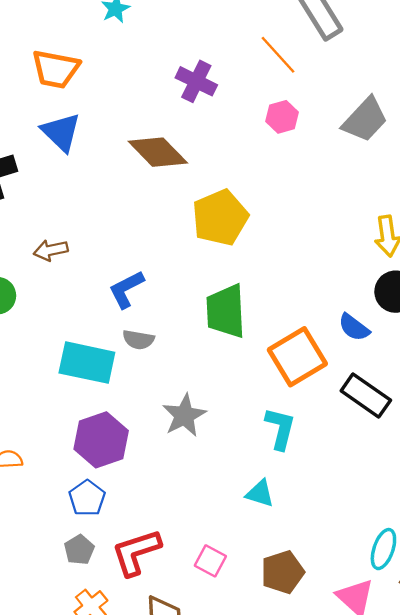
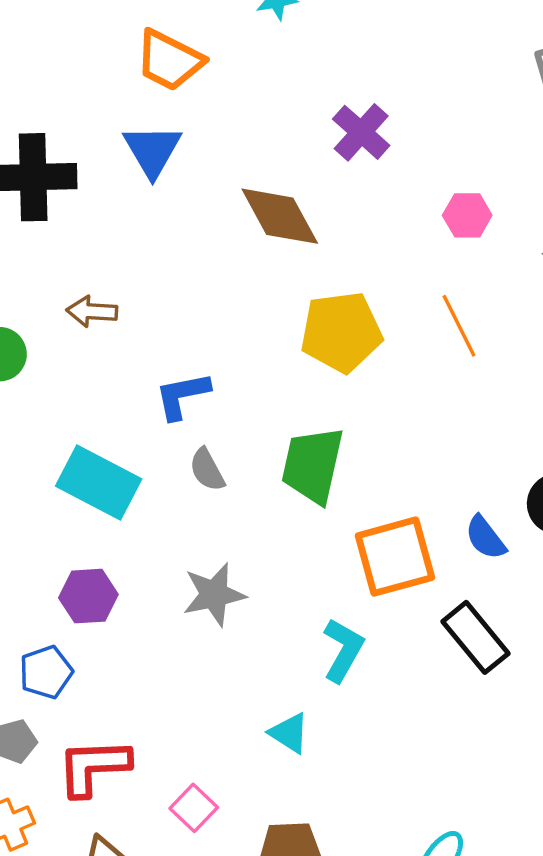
orange line: (278, 55) -> (459, 326), moved
gray semicircle: (138, 340) -> (207, 470), moved, turned 36
purple hexagon: (101, 440) -> (88, 596), size x0.7

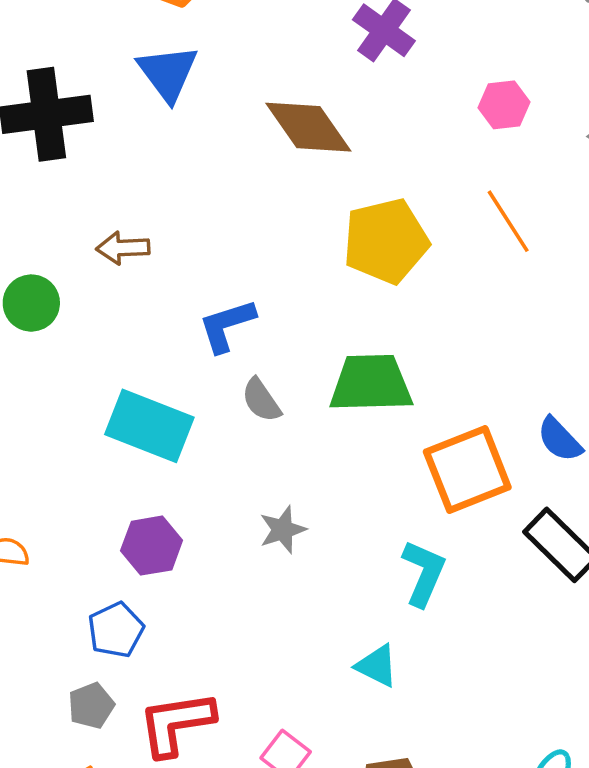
green trapezoid: (313, 465) -> (371, 383), turned 82
gray star: (214, 594) -> (283, 530), size x0.7

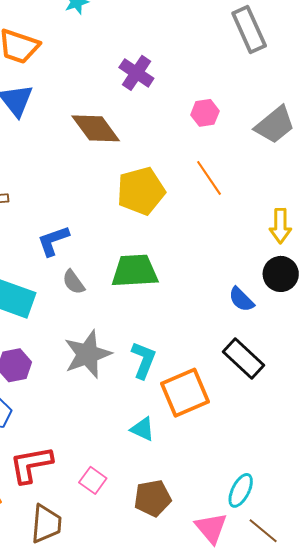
orange square: (467, 470) -> (185, 393), moved
gray star: (283, 530) -> (88, 354), size x1.8
cyan L-shape: (424, 573) -> (143, 360), moved

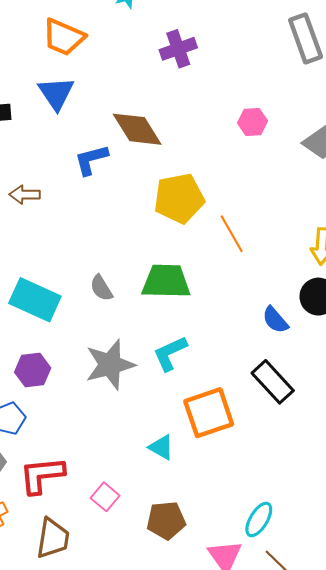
purple cross: (136, 73) -> (178, 49), moved, turned 32
orange line: (209, 178) -> (232, 234), moved
blue L-shape: (53, 241) -> (91, 160), moved
cyan L-shape: (143, 360) -> (170, 353), moved, turned -141

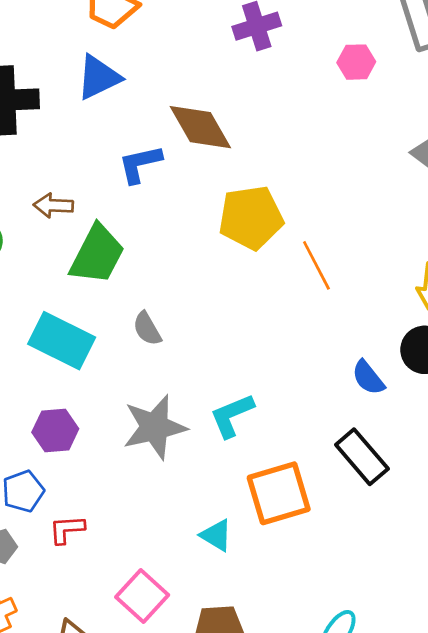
blue triangle: (56, 93) -> (98, 77), turned 36
pink hexagon: (253, 122) -> (356, 62), moved
green trapezoid: (166, 281) -> (97, 254), moved, turned 114
red L-shape: (42, 475) -> (67, 529), moved, size x0.6
pink square: (105, 497) -> (142, 596), size x1.4

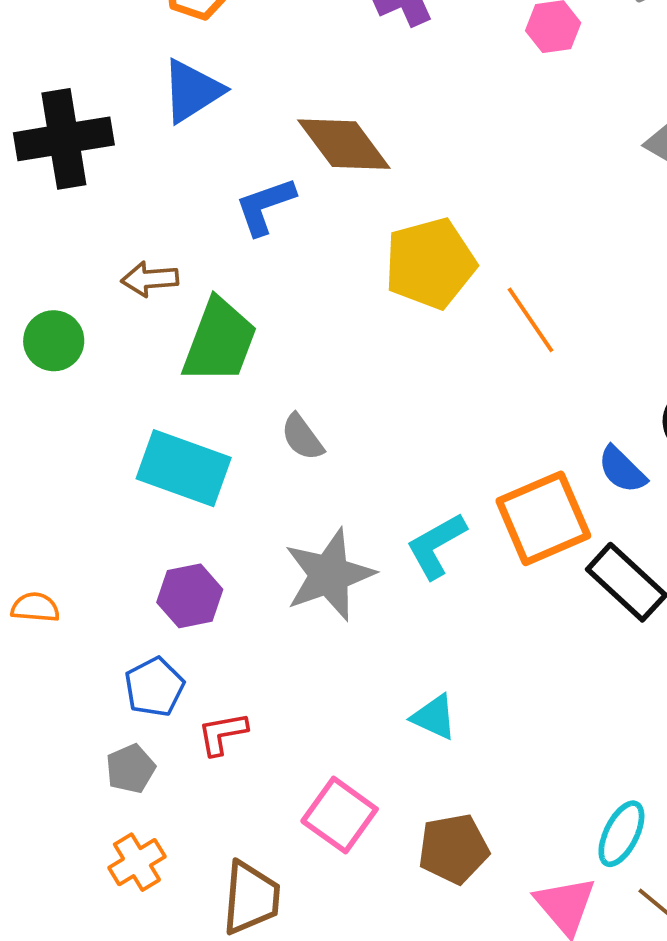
orange square: (279, 493) -> (543, 518), moved

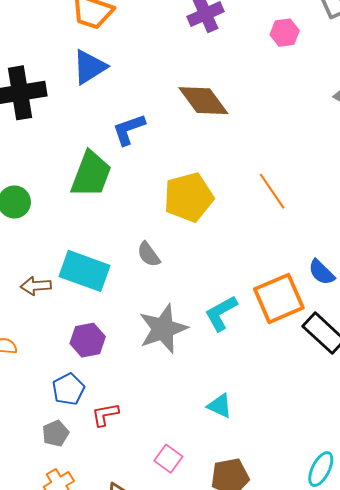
brown diamond: (344, 144) -> (203, 101), moved
yellow pentagon: (430, 263) -> (189, 197), moved
brown arrow: (150, 279) -> (36, 286), moved
green trapezoid: (220, 341) -> (91, 174), moved
pink square: (340, 815) -> (168, 459), size x0.7

